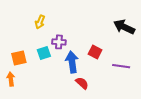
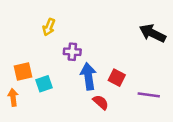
red square: (95, 52) -> (117, 78), moved
cyan square: (44, 53) -> (44, 84), moved
purple line: (121, 66) -> (149, 95), moved

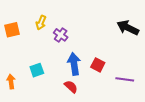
purple cross: (72, 52) -> (61, 35), moved, turned 32
orange square: (23, 71) -> (12, 30), moved
red semicircle: (101, 102) -> (71, 87), moved

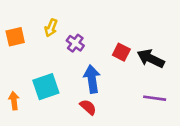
black arrow: (128, 28) -> (151, 58), moved
red square: (98, 65) -> (121, 52), moved
cyan square: (37, 70) -> (46, 87), size x1.5

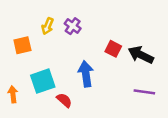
orange square: (15, 37) -> (22, 45), moved
purple cross: (75, 43) -> (73, 26), moved
red semicircle: (88, 107) -> (64, 100), moved

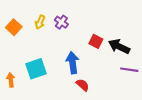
orange square: (22, 45) -> (14, 27), moved, turned -35
purple line: (144, 92) -> (129, 70), moved
red semicircle: (64, 100) -> (83, 85), moved

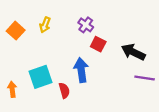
purple cross: (61, 22) -> (86, 25), moved
red square: (96, 41) -> (98, 44), moved
red semicircle: (83, 85) -> (64, 90), moved, turned 32

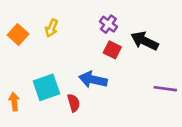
purple cross: (86, 25) -> (108, 24), moved
black arrow: (133, 52) -> (145, 41), moved
blue arrow: (81, 70) -> (93, 80), turned -70

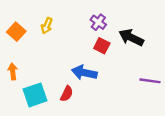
cyan square: (46, 87) -> (35, 95), moved
orange arrow: (14, 102) -> (13, 71), moved
red semicircle: (74, 103) -> (67, 94), turned 42

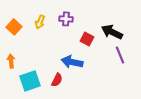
purple cross: (98, 22) -> (66, 19), moved, turned -32
purple line: (150, 81) -> (120, 55), moved, turned 60

